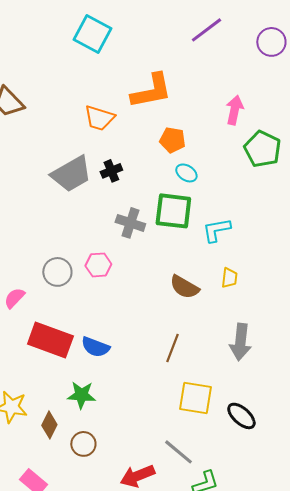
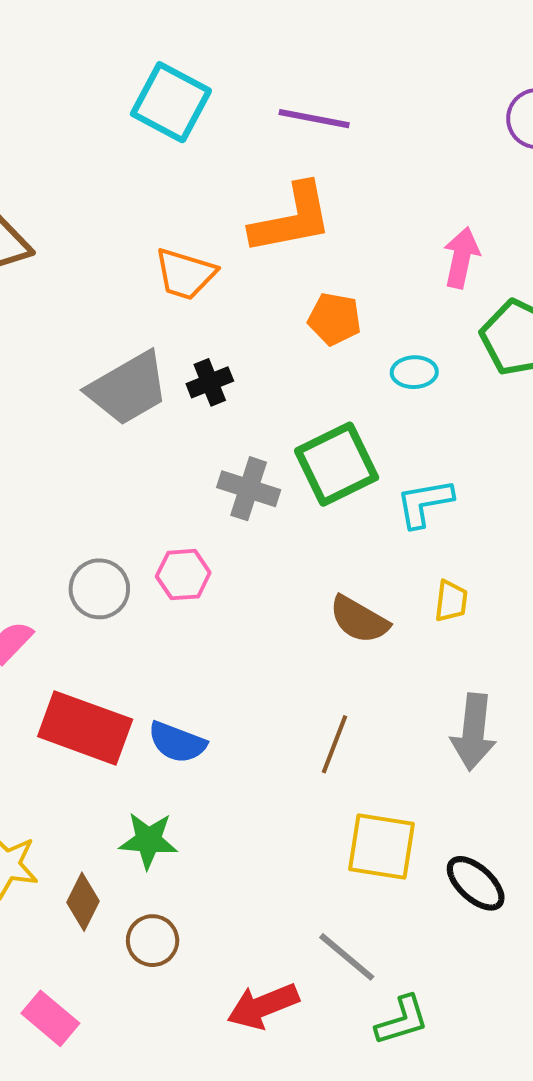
purple line: (206, 30) -> (314, 119), moved, turned 48
cyan ellipse: (186, 173) -> (414, 372), moved, turned -35
green square: (173, 211) -> (337, 464), turned -33

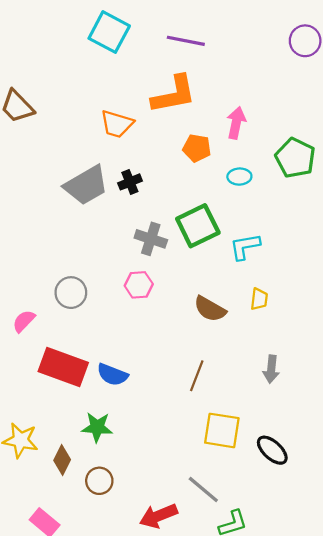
pink arrow: (461, 258) -> (236, 123), moved
pink hexagon: (183, 575) -> (139, 285), moved
gray arrow: (474, 732) -> (271, 369), size x0.7

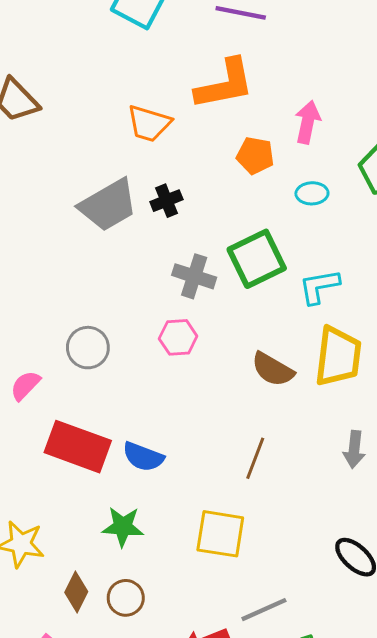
yellow trapezoid: (259, 299) -> (338, 356), size x2.0
yellow square: (222, 430) -> (220, 534), moved
brown diamond: (62, 460) -> (76, 592), moved
gray line: (203, 490) -> (264, 610), turned -64

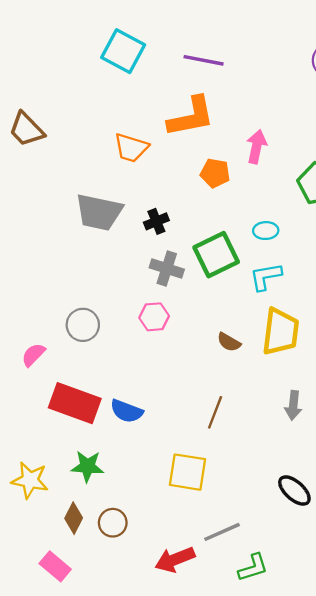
cyan ellipse: (312, 193) -> (266, 231), moved
black cross: (166, 201) -> (156, 221), moved
gray trapezoid: (108, 205) -> (99, 212), turned 42
brown semicircle: (273, 369) -> (229, 342), size x0.7
green star: (123, 527) -> (87, 466), moved

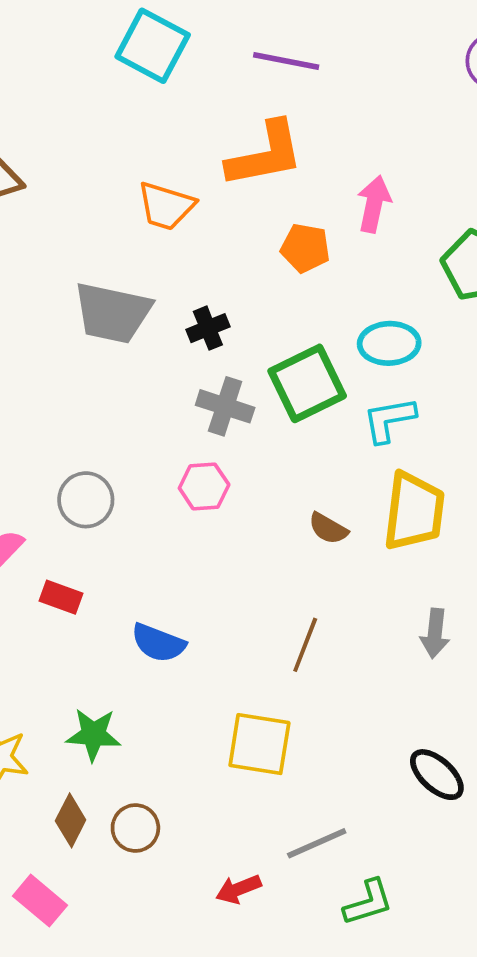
cyan ellipse: (266, 231) -> (389, 343), size x1.4
red rectangle: (75, 403) -> (61, 597), moved, size x0.5
red arrow: (175, 560) -> (238, 889), size x0.7

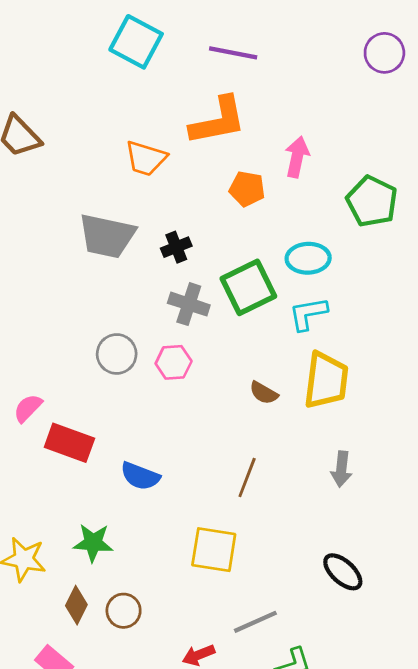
gray circle: (86, 500) -> (117, 354), moved
red rectangle: (61, 597) -> (69, 443), size x1.6

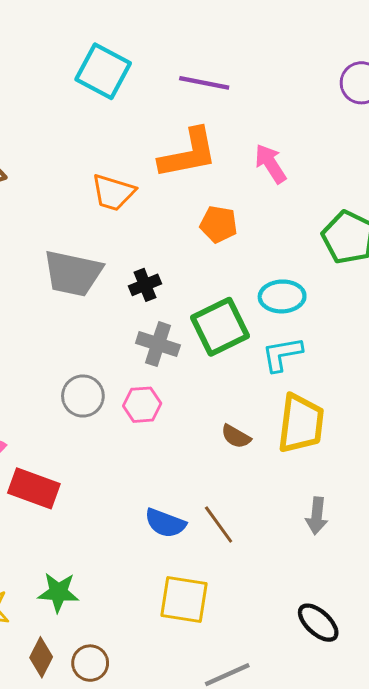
pink arrow: (297, 157) -> (271, 164), moved, turned -45
blue semicircle: (140, 476) -> (165, 523), moved
brown line: (247, 477) -> (219, 524), turned -57

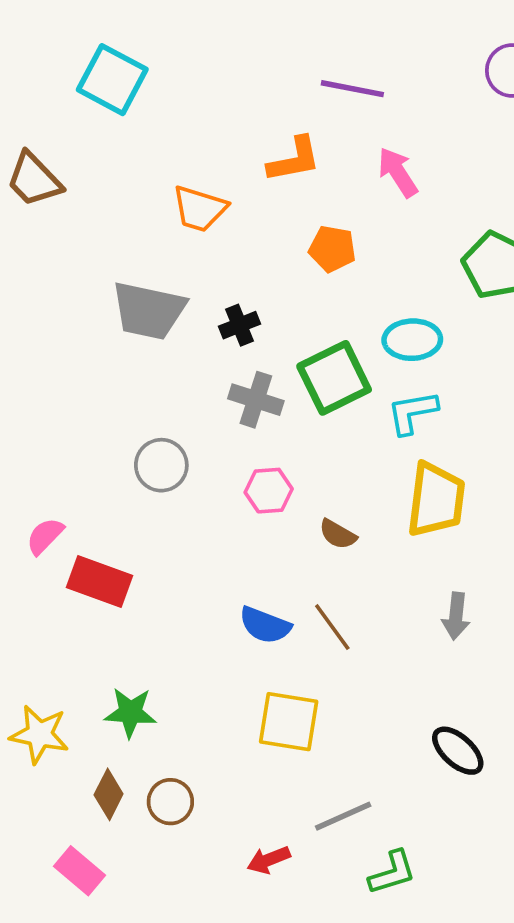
cyan square: (103, 71) -> (112, 80), moved
purple line: (204, 83) -> (352, 89), moved
orange L-shape: (188, 154) -> (294, 160), size x0.7
pink hexagon: (142, 405) -> (269, 491), moved
brown semicircle: (236, 436) -> (338, 534), moved

